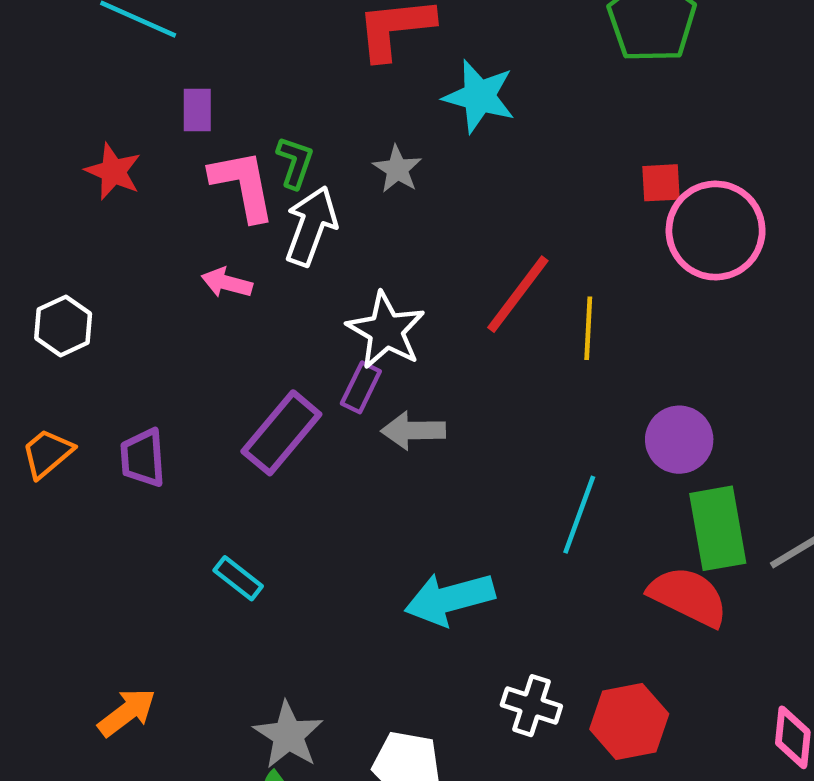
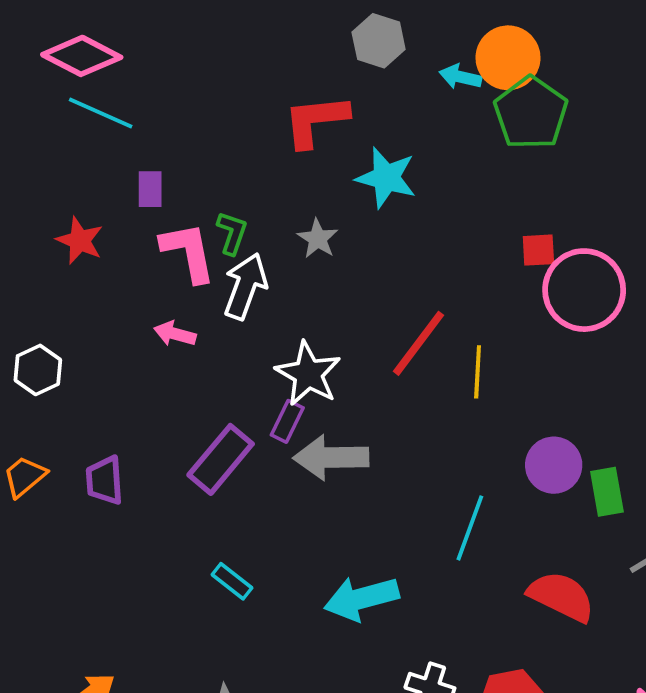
gray arrow: (413, 431) -> (331, 458), size x1.4
green rectangle: (718, 528) -> (607, 492), moved, size x0.7
cyan rectangle: (238, 578) -> (232, 581), moved

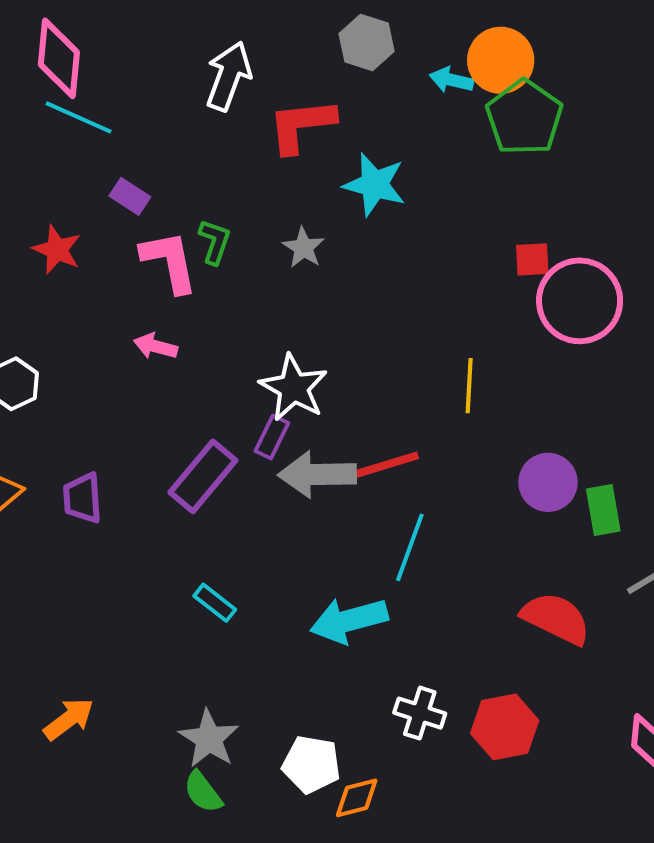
pink diamond: (82, 56) -> (59, 58), turned 68
purple rectangle: (150, 189) -> (130, 196), turned -57
white arrow: (245, 286) -> (229, 76), moved
red line: (419, 343) -> (380, 467), moved, turned 36
cyan line: (470, 528) -> (410, 547), moved

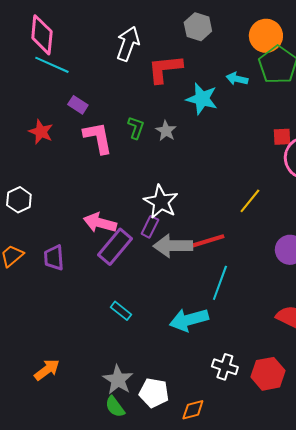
cyan arrow: (451, 80) -> (237, 79), moved
green L-shape: (215, 242) -> (136, 128), moved
pink arrow: (156, 346) -> (100, 223), moved, size x1.5
yellow line: (469, 386) -> (250, 201), turned 36
white pentagon: (311, 764) -> (154, 393), moved

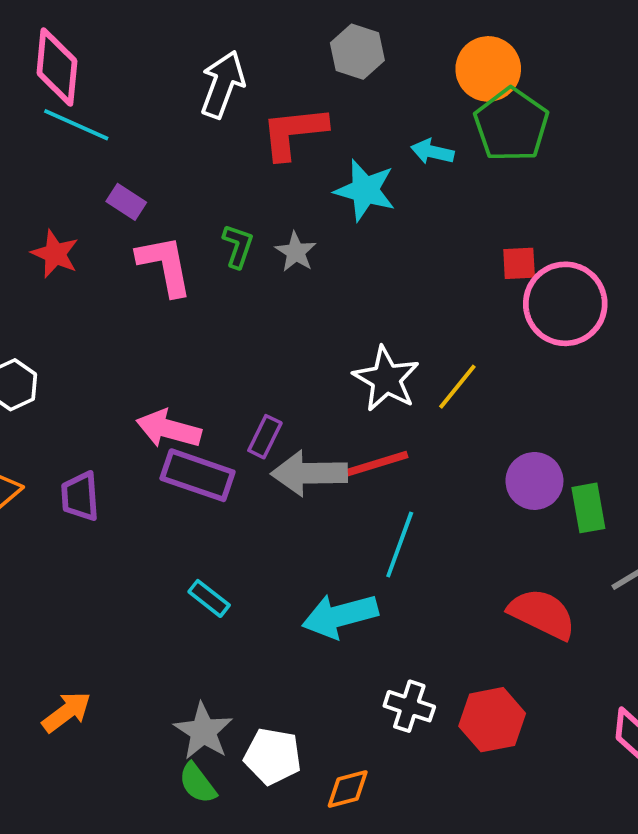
white star: (161, 202) -> (386, 379), moved
purple rectangle: (115, 247) -> (198, 475), turned 69

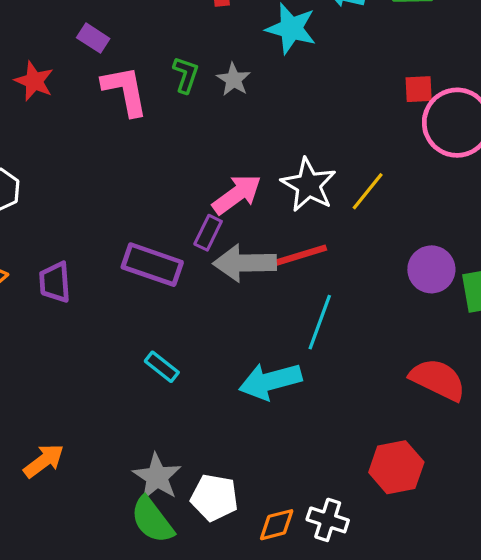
pink arrow: (169, 429) -> (237, 194), moved, turned 129
white cross: (409, 706) -> (328, 520), moved
green semicircle: (198, 783) -> (152, 520), size x1.4

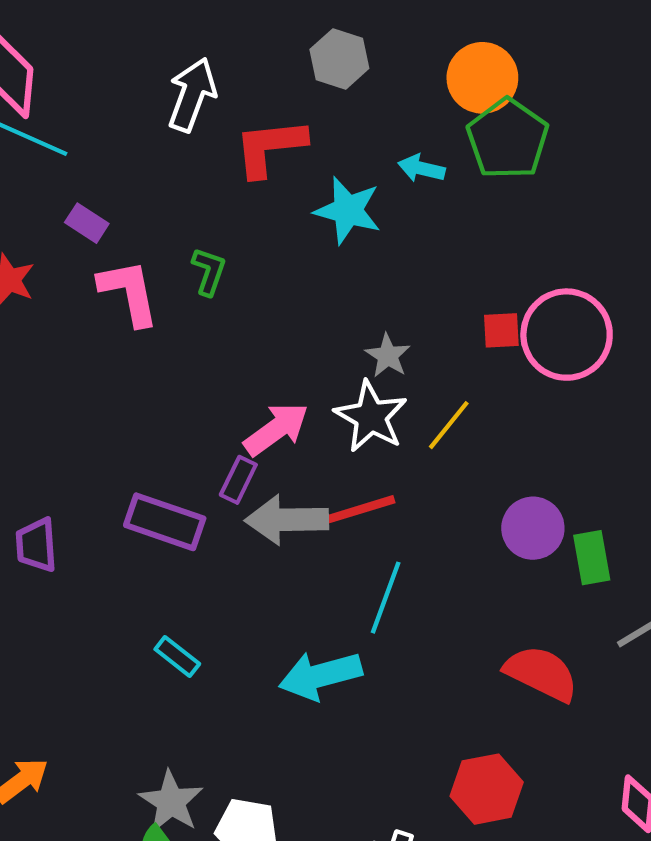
gray star: (234, 80) -> (388, 356), moved
red square: (419, 89) -> (501, 330), moved

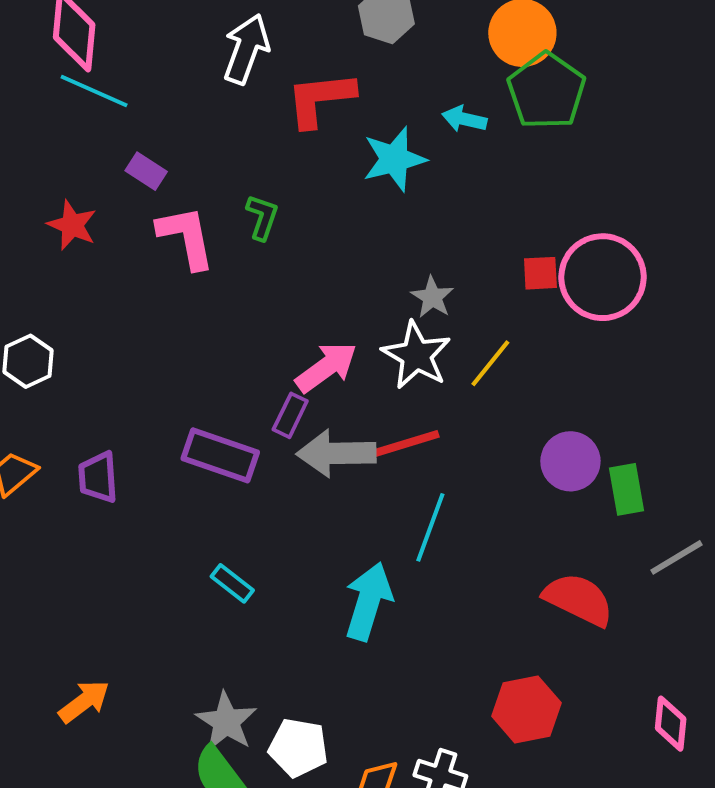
cyan star: (348, 210) -> (394, 159), turned -30
cyan arrow: (320, 675) -> (368, 601), turned 122

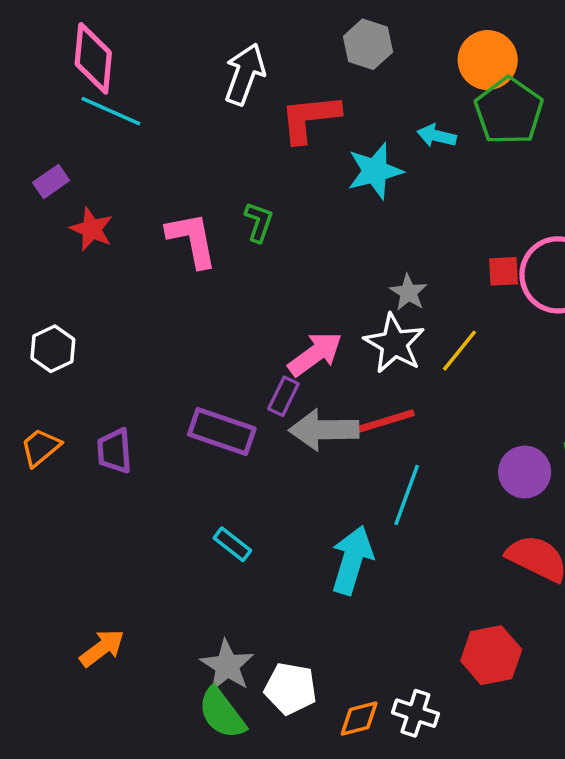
purple rectangle: (146, 171) -> (51, 182), moved, turned -68
purple circle: (570, 461) -> (525, 472), moved

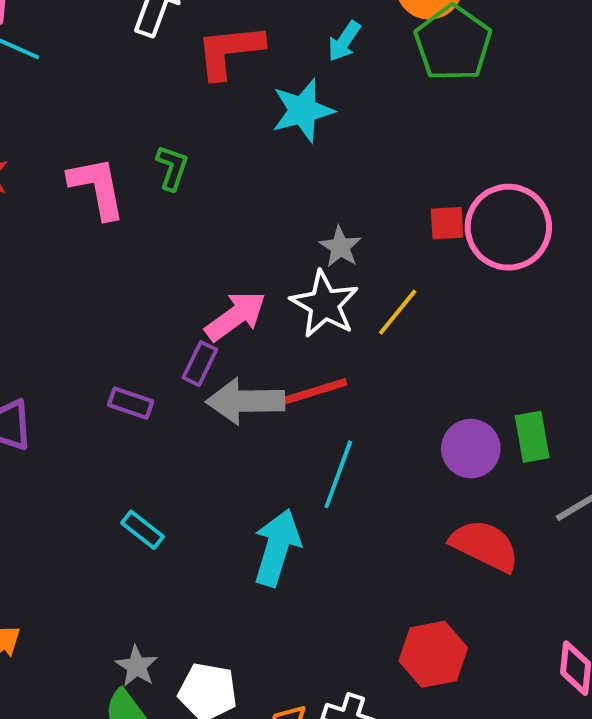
cyan arrow: (437, 136) -> (344, 41), moved, turned -69
purple rectangle: (222, 432) -> (131, 403), size x0.6
gray star: (227, 666) -> (137, 666), size x0.7

